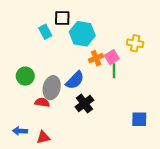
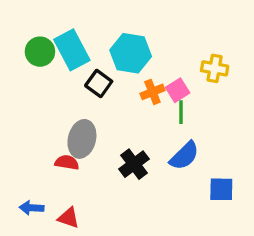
black square: (62, 18) -> (99, 84), moved, turned 35
cyan rectangle: (45, 32) -> (72, 50), size x1.6
green circle: (25, 76) -> (40, 52), moved
blue semicircle: (75, 80) -> (184, 156), moved
red triangle: (43, 137) -> (68, 218), turned 32

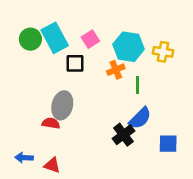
cyan hexagon: (131, 53) -> (129, 47), moved
black square: (99, 84) -> (75, 63), turned -36
pink square: (178, 90) -> (90, 39), moved
black cross: (134, 164) -> (123, 135), moved

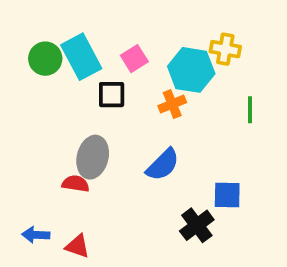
yellow cross: (163, 52) -> (225, 49), moved
green line: (137, 85) -> (250, 110), moved
blue semicircle: (140, 118) -> (163, 165), moved
black cross: (123, 135) -> (197, 225), moved
blue square: (168, 144) -> (227, 195), moved

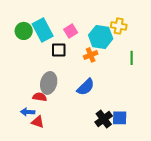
blue square: (227, 195) -> (120, 118), moved
blue arrow: (36, 235) -> (28, 112), moved
red triangle: (77, 246) -> (38, 122), moved

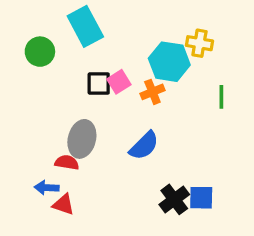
cyan rectangle: (43, 30) -> (85, 26), moved
pink square: (71, 31) -> (119, 82), moved

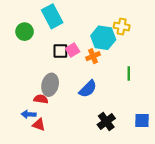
green line: (221, 97) -> (129, 73), moved
blue square: (201, 198) -> (142, 120), moved

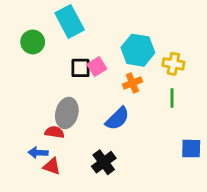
yellow cross: (122, 26) -> (173, 64), moved
orange cross: (93, 56) -> (132, 83), moved
blue square: (142, 120) -> (191, 149), moved
black cross: (106, 122) -> (104, 162), moved

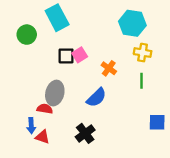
cyan hexagon: (138, 50) -> (132, 23), moved
orange cross: (132, 83) -> (109, 68), turned -32
blue arrow: (38, 153) -> (31, 126), turned -96

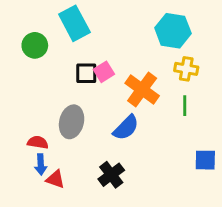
orange cross: (109, 68) -> (142, 89), size x1.6
red semicircle: (45, 109) -> (38, 142), moved

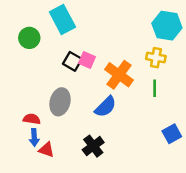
cyan hexagon: (173, 31) -> (167, 26), moved
pink square: (104, 72) -> (87, 60), turned -35
black square: (86, 73) -> (72, 61), turned 30
blue square: (205, 160) -> (172, 134), turned -30

